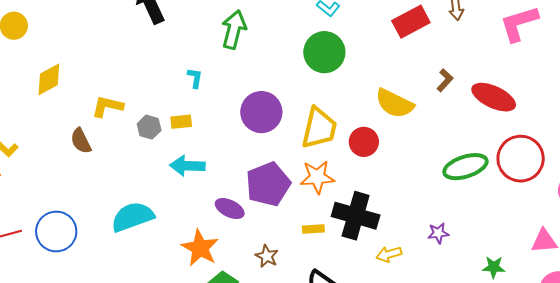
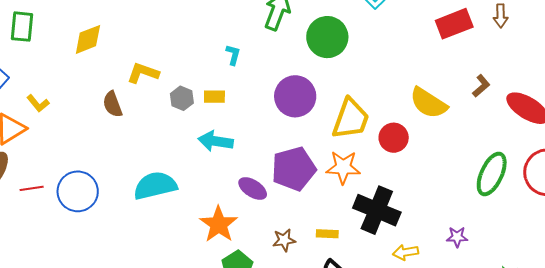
green circle: (324, 52) -> (327, 37), moved
green ellipse: (465, 167) -> (492, 174), turned -54
yellow rectangle: (313, 229) -> (327, 234), moved
brown star: (267, 256) -> (284, 240), turned 30

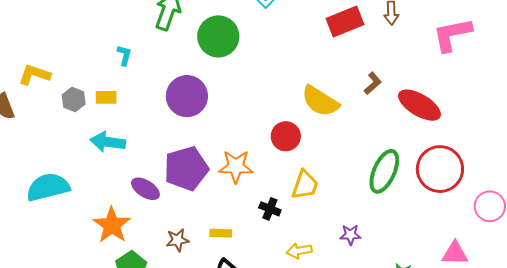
yellow trapezoid: (351, 119) -> (305, 185), moved, size x0.7
black cross: (377, 210) -> (270, 209), size x0.5

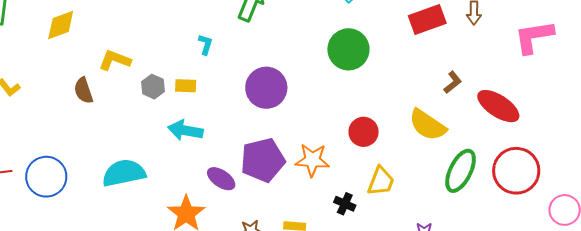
green circle: (218, 36) -> (348, 49), moved
yellow semicircle: (320, 101) -> (427, 125), moved

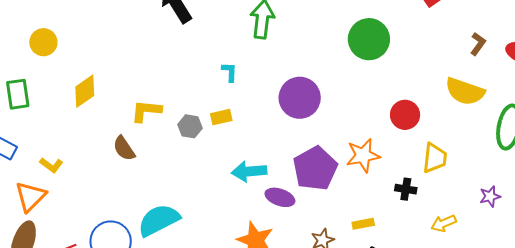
cyan arrow: (185, 130) -> (249, 171), moved
cyan semicircle: (124, 173) -> (159, 220), moved

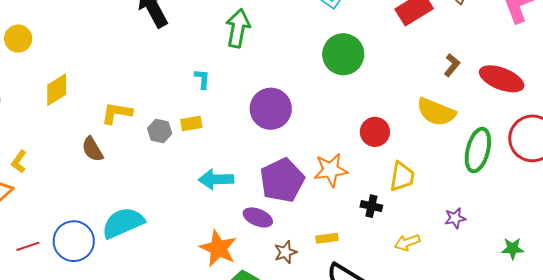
yellow L-shape: (51, 165) -> (19, 162), turned 85
purple ellipse: (280, 197) -> (258, 217), moved

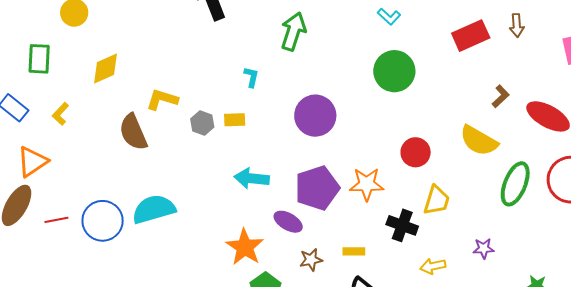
brown semicircle: (92, 149) -> (133, 132), size x1.4
yellow L-shape: (19, 162) -> (61, 114), moved
black cross: (371, 206) -> (402, 225), size x1.4

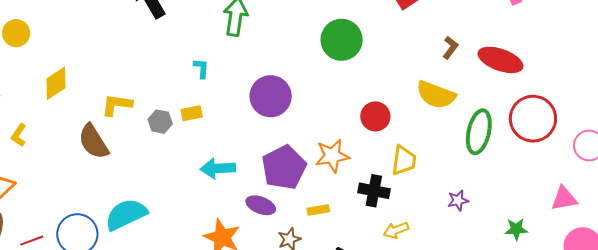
yellow rectangle: (354, 251) -> (318, 210), moved
yellow arrow: (433, 266) -> (396, 230), moved

